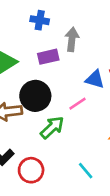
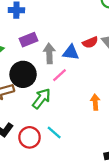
gray arrow: (72, 39) -> (49, 53), moved
cyan line: (86, 171) -> (54, 133), moved

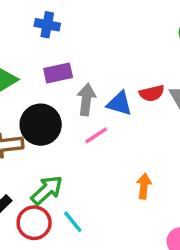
green arrow: (41, 99) -> (47, 190), moved

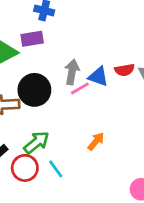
purple rectangle: (58, 73) -> (32, 39), moved
pink line: (96, 135) -> (80, 88), moved
orange arrow: (144, 186) -> (96, 141), moved, turned 30

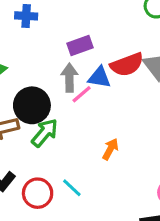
purple rectangle: (32, 39) -> (80, 46), moved
red semicircle: (125, 70) -> (127, 65), size x1.5
green arrow: (36, 142) -> (45, 133), moved

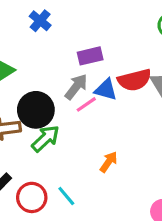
blue cross: (26, 16) -> (40, 21), turned 30
gray arrow: (69, 78) -> (76, 87), turned 32

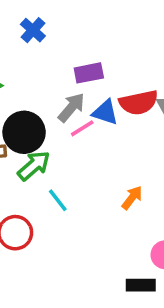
orange arrow: (109, 162) -> (132, 198), moved
cyan line: (66, 196) -> (58, 200), moved

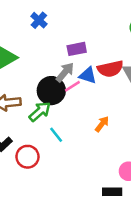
black circle: (24, 132) -> (51, 91), moved
orange arrow: (132, 198) -> (102, 124), moved

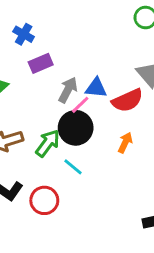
purple rectangle: (77, 49) -> (41, 63), moved
red semicircle: (110, 69) -> (127, 100), moved
black circle: (51, 91) -> (76, 128), moved

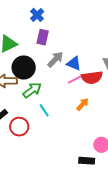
purple rectangle: (41, 63) -> (43, 37), turned -70
pink line: (80, 105) -> (74, 80), moved
black circle: (76, 128) -> (24, 68), moved

